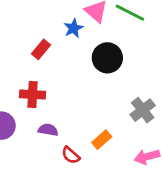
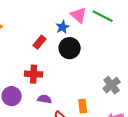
black circle: (107, 58) -> (70, 48), moved
orange rectangle: (102, 140) -> (83, 106), turned -56

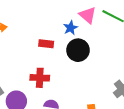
red rectangle: (40, 42) -> (46, 44), turned 56

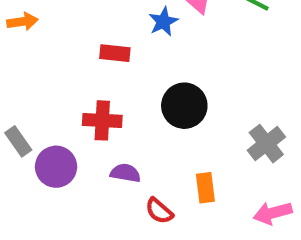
black circle: (78, 50) -> (184, 106), moved

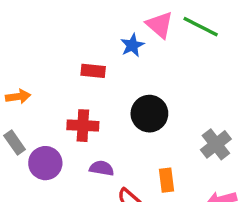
orange arrow: (22, 22) -> (18, 97), moved

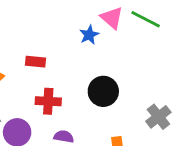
red rectangle: (93, 71) -> (35, 62), moved

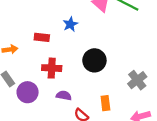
blue star: (89, 35) -> (70, 24), moved

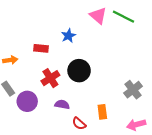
black circle: (94, 60) -> (79, 71), moved
red cross: (52, 68) -> (50, 78), turned -36

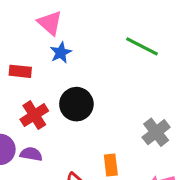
pink triangle: (98, 16) -> (50, 23), moved
green line: (123, 17) -> (142, 46), moved
purple semicircle: (62, 104) -> (31, 154), moved

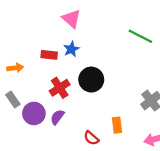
blue star: (61, 53) -> (71, 49), moved
purple semicircle: (31, 154) -> (57, 117), turned -63

